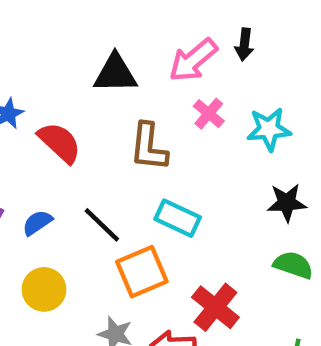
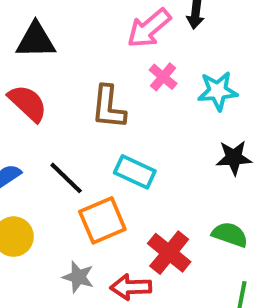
black triangle: (115, 73) -> (36, 40), moved
green semicircle: (293, 265) -> (230, 235), moved

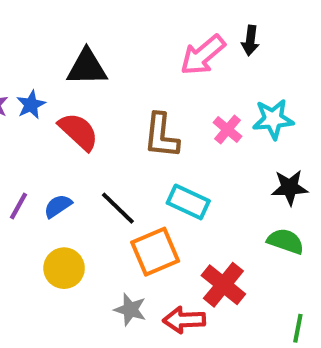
pink cross: (163, 77) -> (228, 129), moved
green semicircle: (230, 235) -> (285, 241), moved

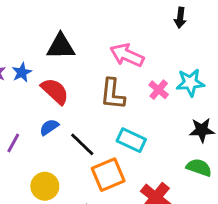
black arrow: (250, 40) -> (180, 18), moved
pink arrow: (203, 55) -> (127, 55), moved, turned 64
blue semicircle: (58, 206) -> (49, 127), moved

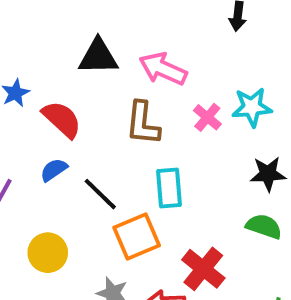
black triangle: (61, 47) -> (98, 57), moved
cyan rectangle: (131, 140) -> (169, 188), turned 60

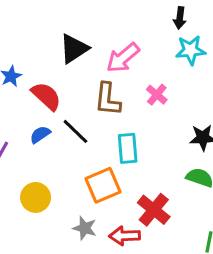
black triangle: (98, 57) -> (74, 49), turned -32
pink arrow: (163, 69) -> (123, 58), turned -64
cyan star: (252, 107) -> (191, 50), moved
black line: (100, 194) -> (75, 131), moved

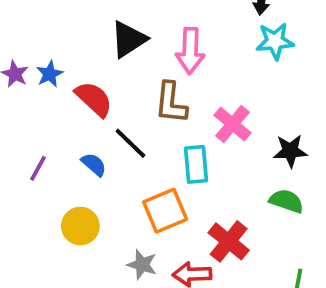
pink arrow: (123, 58) -> (190, 51), turned -48
pink cross: (157, 95) -> (233, 124), moved, size x1.4
blue semicircle: (40, 135) -> (94, 164), moved, turned 75

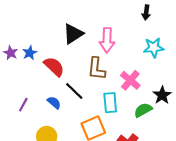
cyan star: (275, 41) -> (154, 47), moved
black star: (290, 151) -> (162, 95), turned -30
green semicircle: (286, 201) -> (143, 110), moved, turned -48

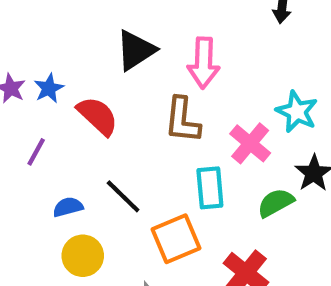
cyan star: (154, 47) -> (297, 112), moved, turned 30
black line: (74, 91) -> (123, 196), moved
blue semicircle: (54, 103) -> (68, 207), moved, turned -56
purple line: (23, 105) -> (36, 152), moved

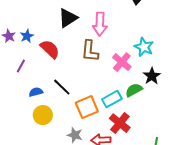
cyan rectangle: (210, 188) -> (112, 99), moved, turned 66

